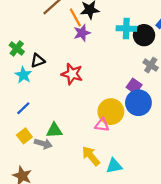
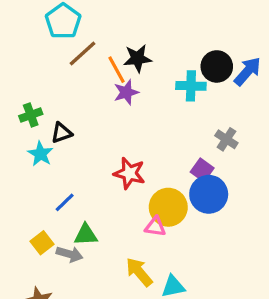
black circle: (144, 35) -> (217, 66), moved
green cross: (17, 48) -> (31, 115), turned 32
red star: (72, 74) -> (129, 173), moved
blue line: (23, 108) -> (65, 202), moved

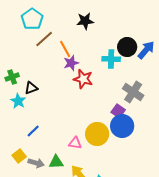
black star: (138, 58) -> (85, 21), moved
gray cross: (226, 139) -> (133, 92), size x1.5
red star: (129, 173) -> (83, 79), moved
pink triangle: (155, 227) -> (75, 143), moved
green triangle: (86, 235) -> (56, 162), moved

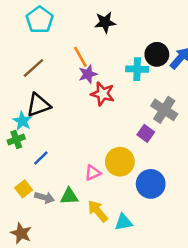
brown line: (44, 39) -> (33, 68), moved
green cross: (12, 77) -> (16, 139), moved
black triangle: (31, 88) -> (38, 105), size x1.5
blue circle: (122, 126) -> (151, 184), moved
pink triangle: (75, 143) -> (93, 173), turned -32

